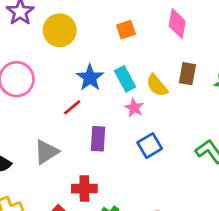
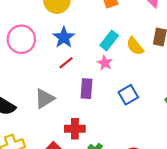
blue star: (90, 78) -> (64, 37), moved
cyan rectangle: (125, 79) -> (109, 40), turned 66
pink star: (134, 108) -> (105, 63), moved

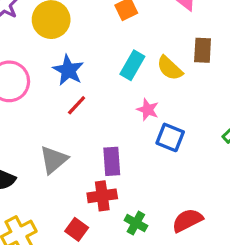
pink star: (105, 63) -> (148, 110), moved
purple rectangle: (87, 89) -> (112, 161), moved
blue square: (128, 95) -> (170, 137), turned -30

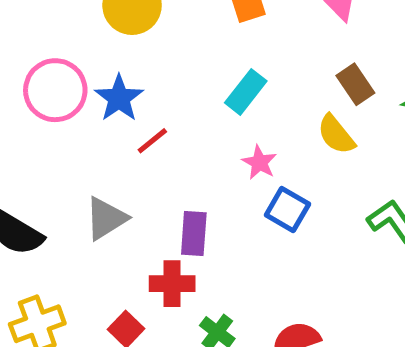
brown rectangle: (203, 50) -> (355, 84), turned -45
yellow semicircle: (170, 68) -> (336, 135), moved
blue star: (68, 70) -> (119, 98), moved

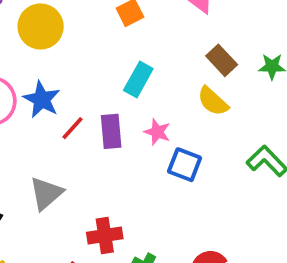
purple rectangle: (194, 233) -> (111, 131), moved

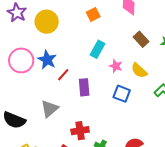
yellow semicircle: (213, 101) -> (139, 70), moved
purple rectangle: (111, 131) -> (84, 87), moved
pink star: (157, 132) -> (116, 66), moved

